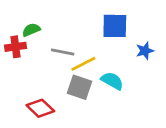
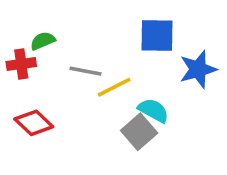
blue star: (145, 51) -> (198, 69), size x1.5
gray square: (80, 87) -> (139, 132), moved, turned 30
red diamond: (40, 108) -> (34, 123), moved

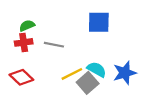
red cross: (21, 64) -> (24, 42), moved
blue star: (198, 69) -> (125, 73), moved
yellow line: (114, 87) -> (72, 74), moved

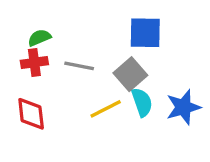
cyan semicircle: (97, 69) -> (142, 102), turned 42
red diamond: (21, 77) -> (31, 114), turned 40
gray square: (88, 83) -> (130, 74), moved

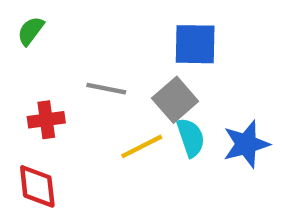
green semicircle: (39, 38) -> (31, 31), moved, turned -30
red cross: (34, 63) -> (46, 120), moved
red diamond: (31, 114) -> (37, 186), moved

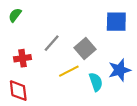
blue square: (195, 44) -> (116, 22), moved
gray line: (106, 89) -> (52, 43), turned -60
cyan semicircle: (191, 138) -> (96, 82), moved

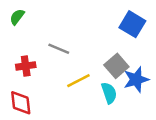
blue square: (116, 22) -> (132, 24), turned 30
gray line: (52, 43) -> (59, 49), turned 72
gray square: (85, 49) -> (116, 66), moved

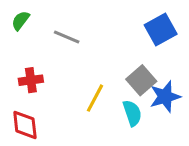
blue square: (132, 24) -> (161, 30), turned 30
gray line: (59, 49) -> (67, 37), moved
yellow line: (78, 81) -> (95, 98), turned -35

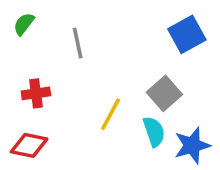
gray line: (67, 37) -> (78, 43), turned 55
blue star: (165, 97) -> (192, 145), moved
red diamond: (25, 125) -> (29, 145), turned -72

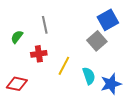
green semicircle: (24, 24) -> (17, 37), moved
red cross: (36, 93) -> (39, 54), moved
gray square: (164, 93) -> (97, 41), moved

